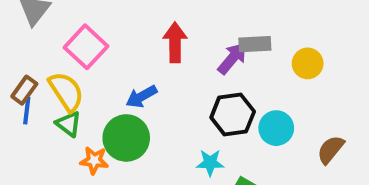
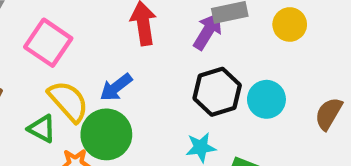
yellow semicircle: (66, 91) -> (68, 101), moved

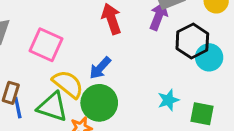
black hexagon: (217, 92) -> (192, 41), moved
green triangle: (42, 129) -> (52, 107), size x1.5

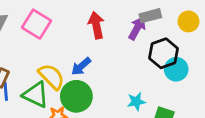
pink square: (46, 45) -> (37, 24), moved

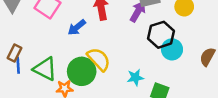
blue arrow: (81, 66) -> (77, 27), moved
yellow semicircle: (51, 77) -> (99, 59), moved

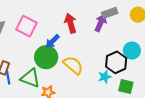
black hexagon: (161, 35) -> (116, 62), moved
green circle: (82, 71) -> (46, 57), moved

